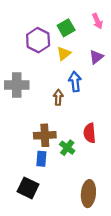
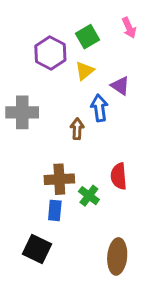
purple triangle: (96, 57) -> (120, 86), moved, turned -48

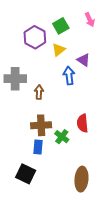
brown arrow: (77, 129) -> (39, 92), moved

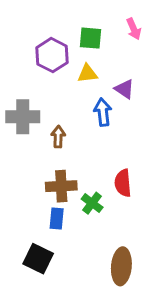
green square: (61, 26) -> (91, 38), turned 35
yellow triangle: (59, 50) -> (87, 74), turned 32

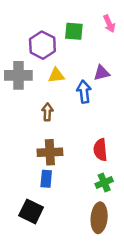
yellow triangle: (87, 74) -> (56, 75), moved
purple triangle: (124, 89) -> (102, 73), turned -48
gray cross: (23, 117) -> (18, 75), moved
green cross: (92, 203) -> (104, 182), moved, turned 30

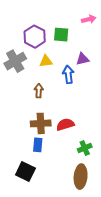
pink arrow: (109, 24) -> (89, 19), turned -80
green square: (74, 31) -> (61, 35), moved
gray cross: (18, 75) -> (15, 61), turned -30
red semicircle: (100, 150) -> (65, 124), moved, turned 78

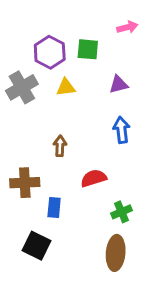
blue arrow: (68, 74) -> (121, 130), moved
brown arrow: (39, 91) -> (60, 146), moved
brown cross: (41, 123) -> (25, 183), moved

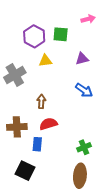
gray cross: (22, 87) -> (15, 75), moved
blue arrow: (121, 130) -> (84, 90), turned 132
red semicircle: (94, 178) -> (48, 124), moved

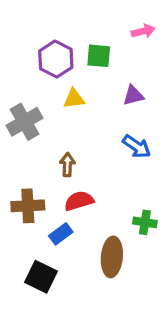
blue rectangle: (37, 144) -> (61, 234), turned 48
green cross: (84, 147) -> (145, 222), moved, turned 32
brown ellipse: (80, 176) -> (112, 257), moved

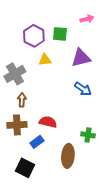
purple triangle: (133, 95) -> (81, 58), size x1.5
brown arrow: (67, 165) -> (22, 100), moved
red semicircle: (79, 201) -> (48, 122), turned 30

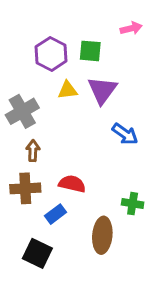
purple triangle: (81, 58) -> (102, 90), moved, turned -40

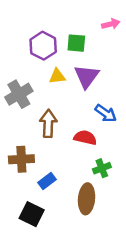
brown arrow: (33, 151) -> (48, 124), moved, size x1.5
red semicircle: (72, 184) -> (85, 138), moved
green cross: (133, 204) -> (102, 168), moved, turned -30

